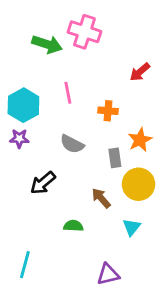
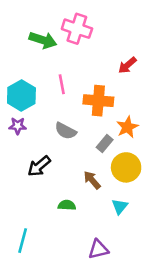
orange cross: (108, 111) -> (98, 101), size x1.6
gray rectangle: (115, 158) -> (105, 143), turned 48

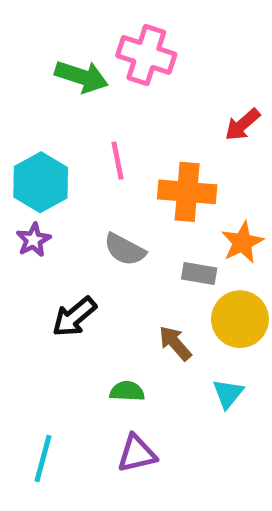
purple star: (18, 126) -> (33, 240), turned -30
gray rectangle: (105, 143) -> (199, 274), turned 60
purple triangle: (98, 249) -> (137, 454), moved

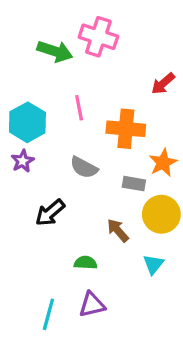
cyan line: (43, 458) -> (48, 314), moved

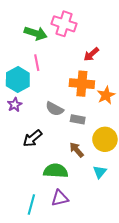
red arrow: (163, 84) -> (91, 54), moved
pink line: (79, 108) -> (37, 63), moved
orange star: (163, 163) -> (106, 95), moved
gray rectangle: (134, 184) -> (78, 119), moved
green semicircle: (86, 263) -> (56, 171), size x1.6

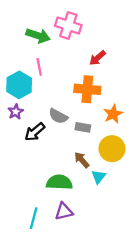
orange star: (106, 95) -> (113, 114), moved
black arrow: (33, 138) -> (35, 132), moved
cyan triangle: (100, 172) -> (99, 177), moved

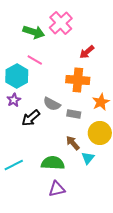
pink cross: (68, 25) -> (61, 23), turned 30
pink line: (39, 67) -> (35, 60), turned -49
cyan line: (34, 218) -> (14, 165), moved, turned 48

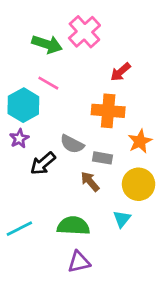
brown arrow: (73, 143) -> (90, 181), moved

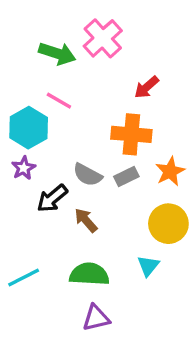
gray rectangle: (102, 158) -> (126, 176), moved, turned -36
brown arrow: (90, 181) -> (86, 220), moved

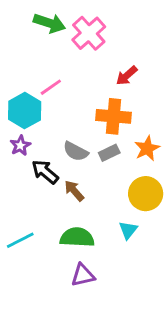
green arrow: (57, 54) -> (49, 23), moved
pink line: (59, 101) -> (51, 87), turned -65
black arrow: (52, 198) -> (45, 172), turned 80

